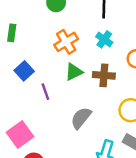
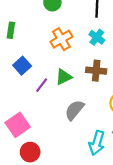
green triangle: (74, 72) -> (64, 77), moved
purple line: (45, 92) -> (42, 85), turned 56

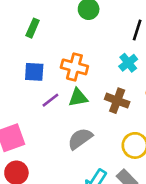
orange cross: (61, 39) -> (74, 67), moved, turned 30
blue square: (22, 66) -> (34, 72), turned 30

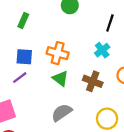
green triangle: (78, 97) -> (60, 78), turned 48
purple line: (50, 100) -> (20, 78), moved

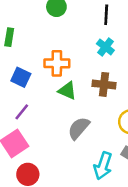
blue square: (24, 57) -> (21, 77), turned 36
purple line: (20, 78) -> (22, 112), moved

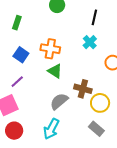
brown cross: (104, 84) -> (83, 89), moved
cyan arrow: (103, 166) -> (51, 129), moved

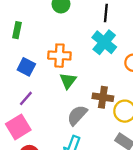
cyan cross: (90, 42) -> (104, 42), size x1.5
green triangle: (55, 71) -> (68, 81), turned 42

